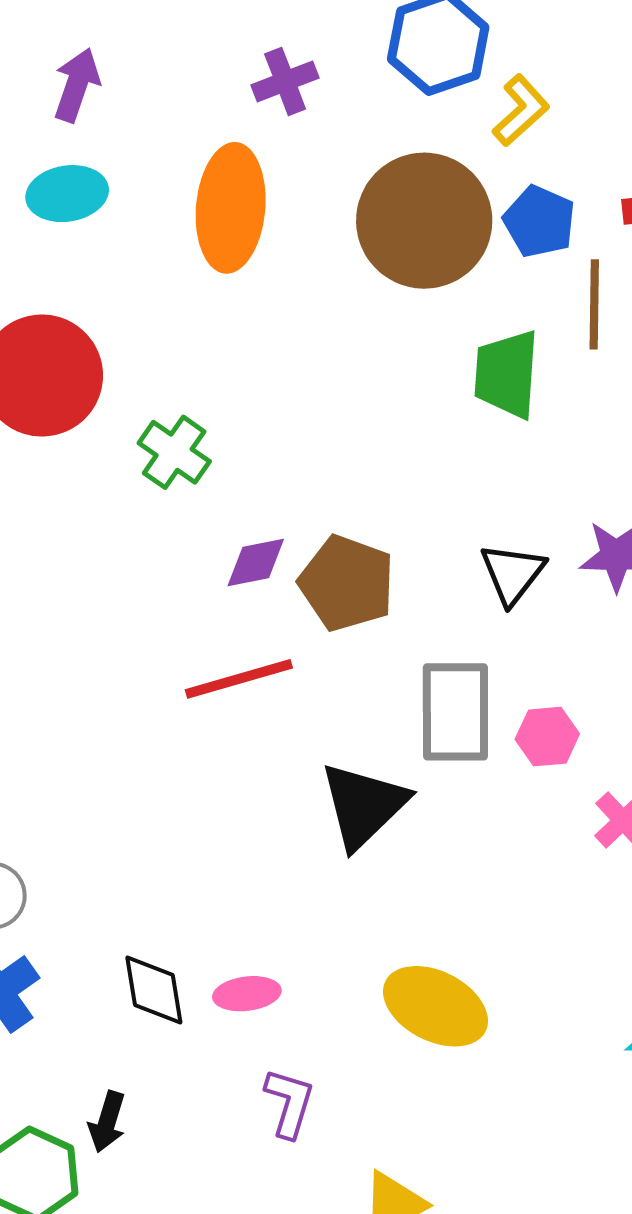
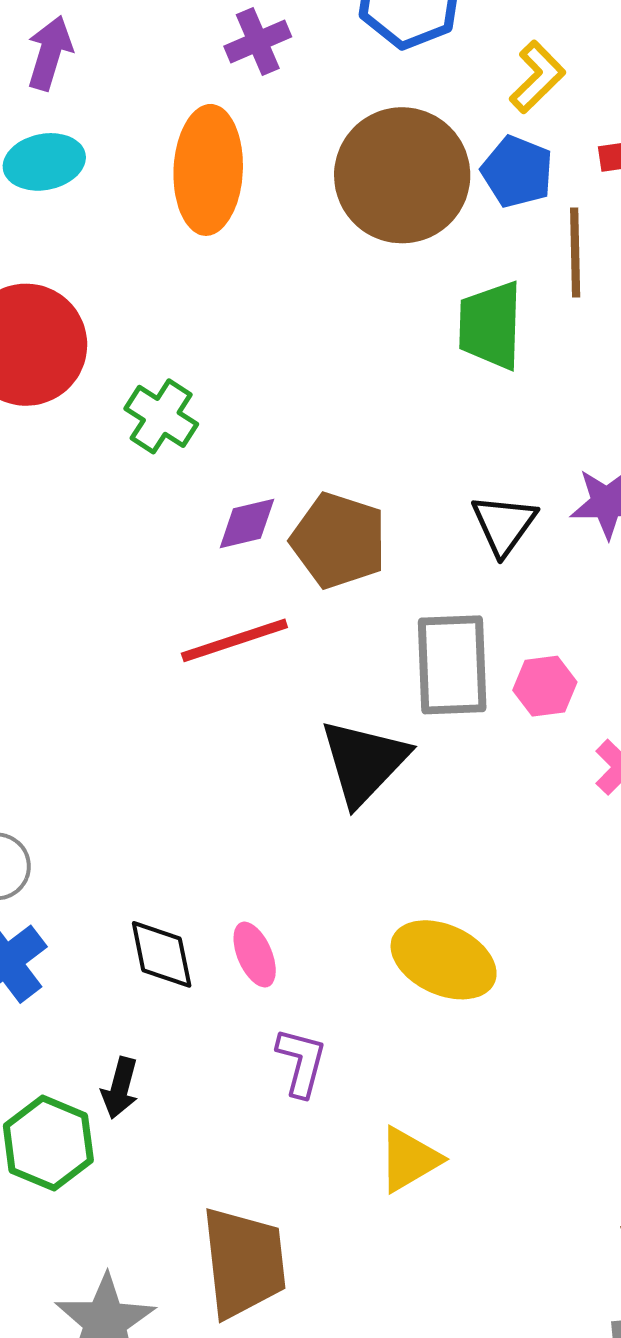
yellow L-shape: (521, 110) -> (537, 77), moved
pink ellipse: (247, 994) -> (255, 955), turned 76

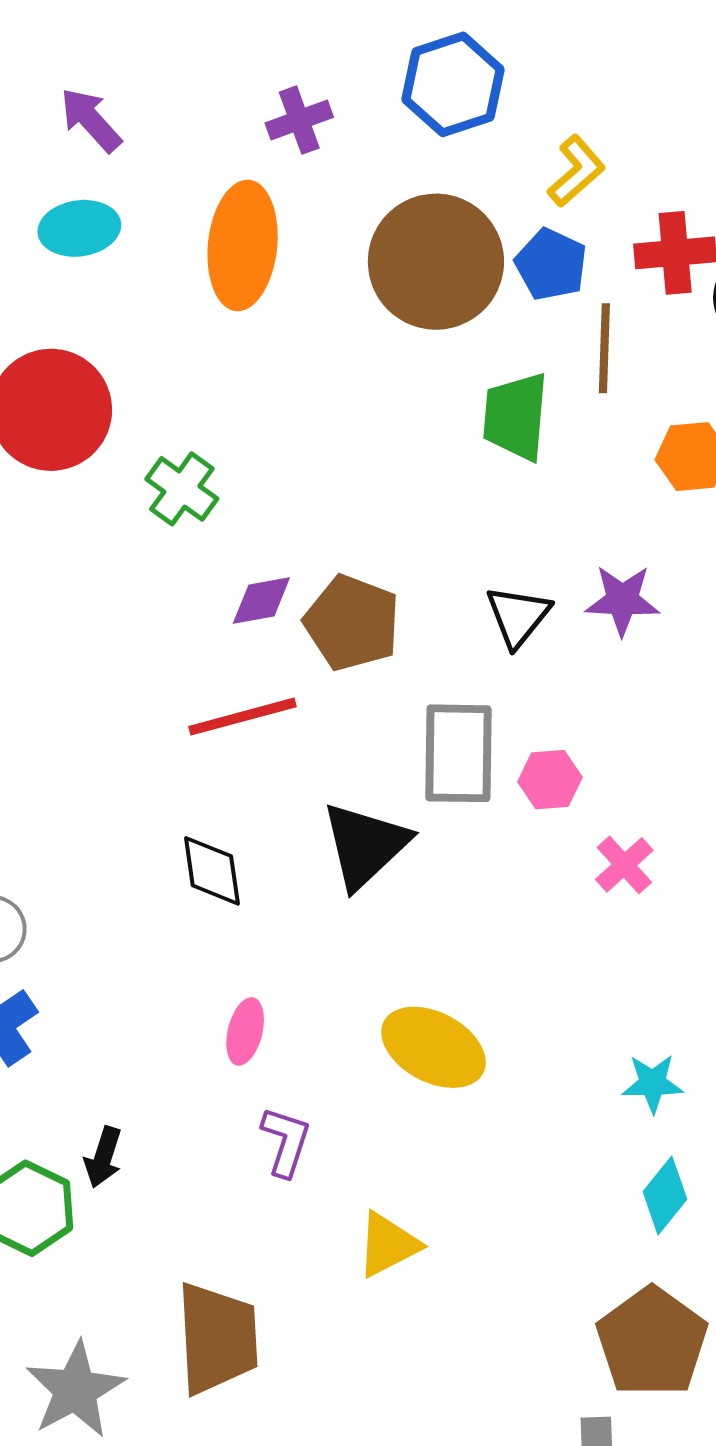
purple arrow: (50, 53) -> (91, 120), turned -62
black diamond: (162, 954) -> (212, 871), moved
pink ellipse: (255, 955) -> (245, 1031), turned 34

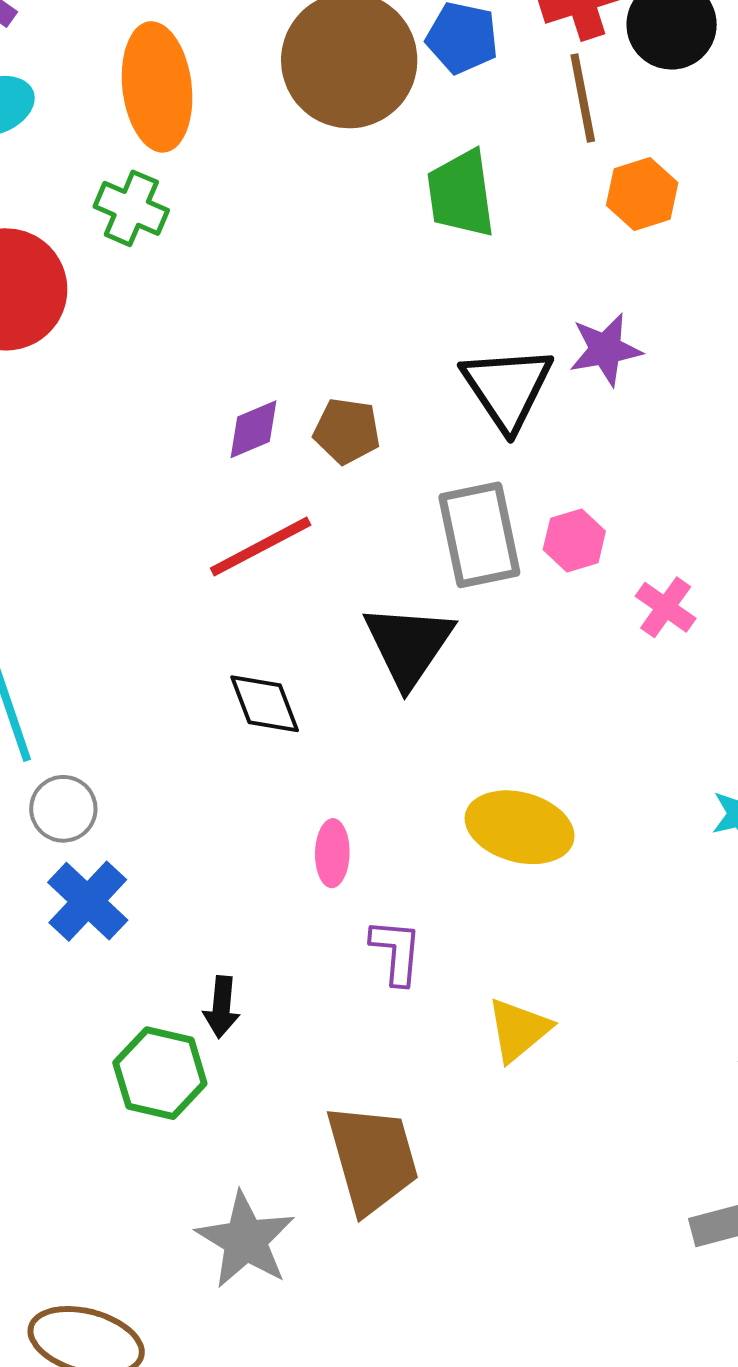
brown line: (604, 348) -> (583, 98), moved
green cross: (182, 489) -> (131, 208), moved
black triangle: (518, 616) -> (507, 388), size x1.4
brown pentagon: (352, 623) -> (347, 431), size x0.7

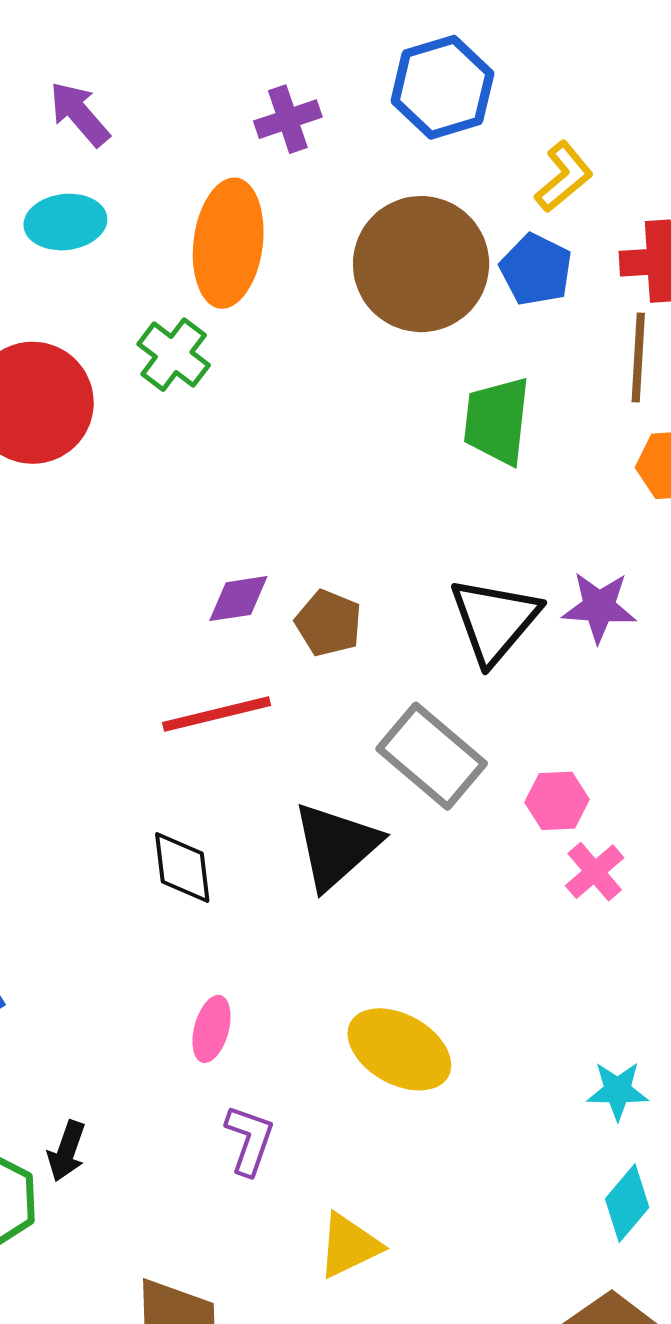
gray rectangle: (479, 535) -> (432, 756), turned -52
pink hexagon: (574, 540) -> (557, 801), moved

